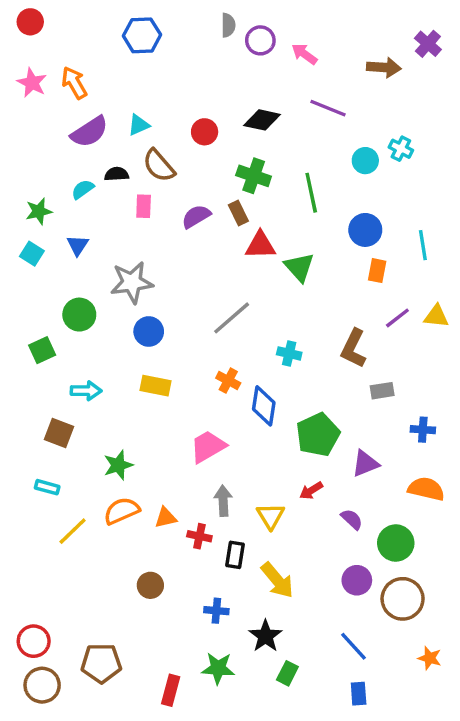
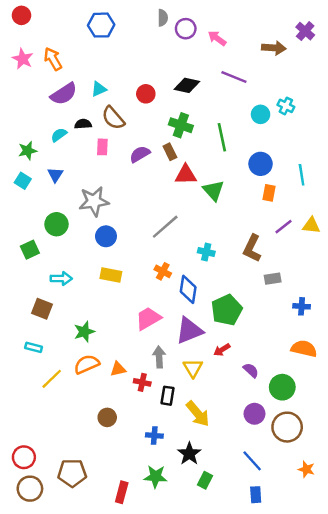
purple triangle: (365, 463) -> (189, 330), moved, size x1.4

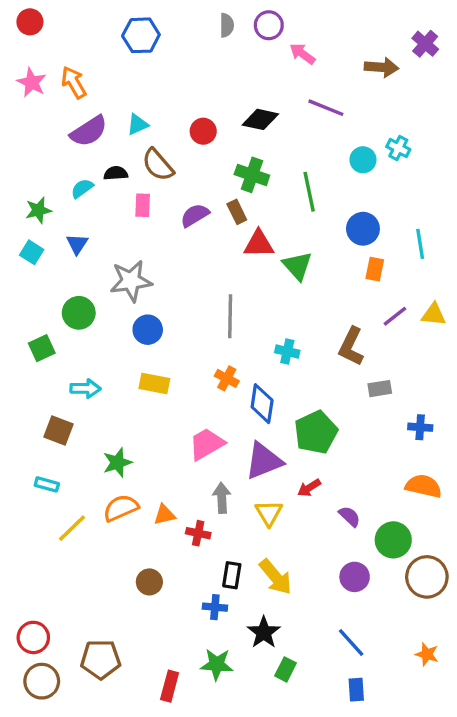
purple circle: (186, 29) -> (269, 25), moved
gray line: (165, 227) -> (230, 316), turned -48
black rectangle: (168, 396) -> (232, 575), moved
brown circle: (287, 427) -> (427, 577), moved

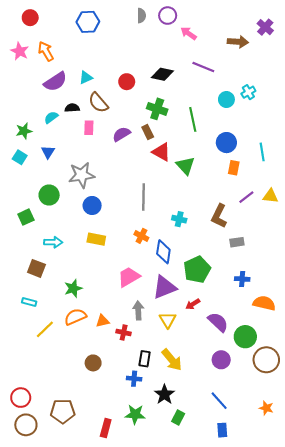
red circle: (30, 22) -> (30, 18), moved
cyan cross: (398, 148) -> (248, 92), turned 32
red triangle: (259, 244) -> (161, 152), turned 30
blue cross: (420, 427) -> (242, 279), moved
purple semicircle: (350, 516) -> (218, 322), size x1.5

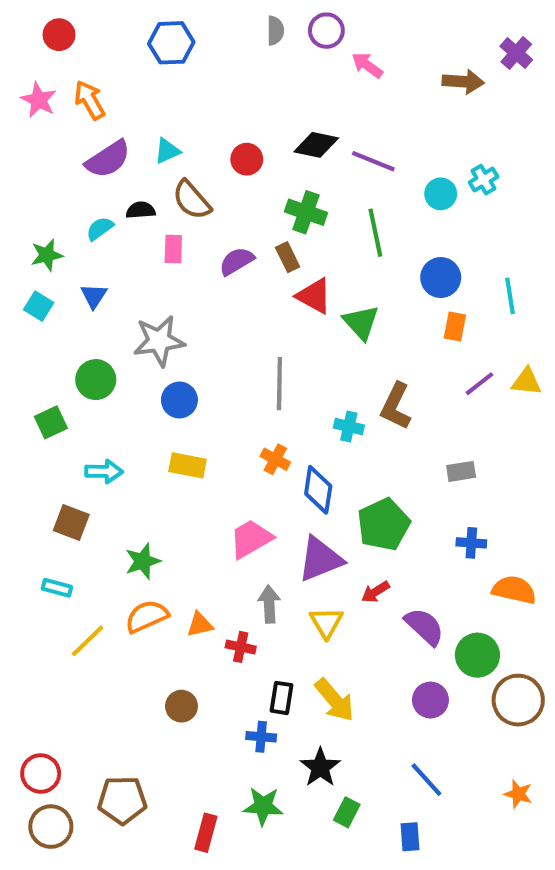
purple line: (203, 67) -> (373, 161), moved
brown L-shape: (219, 216) -> (396, 406), moved
blue rectangle: (222, 430) -> (410, 837), moved

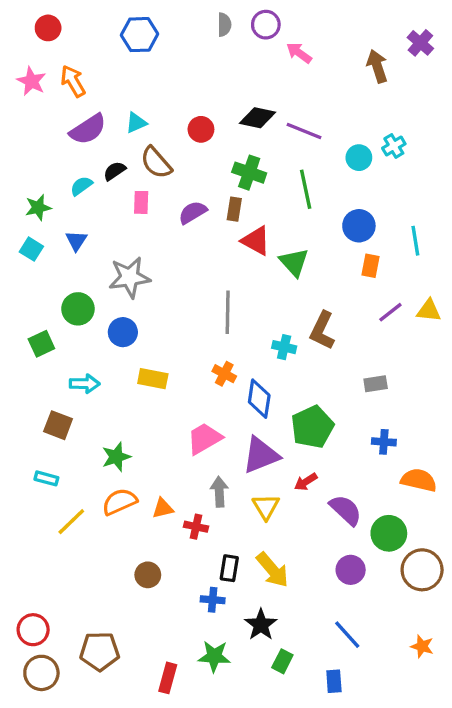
brown arrow: (463, 82) -> (377, 66), turned -112
black semicircle: (141, 210) -> (115, 171), turned -30
brown rectangle: (288, 257) -> (234, 209), turned 35
blue circle: (179, 400) -> (123, 332), moved

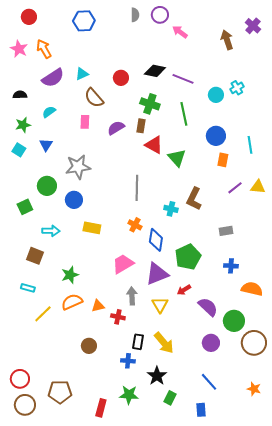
black semicircle: (115, 171) -> (20, 95), moved, turned 32

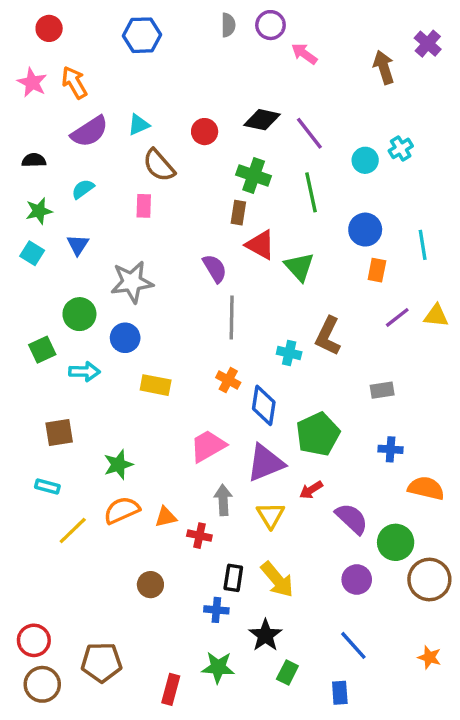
purple line: (183, 79) -> (309, 133), turned 30
purple semicircle: (116, 128) -> (215, 268), moved, turned 90
cyan arrow: (51, 231) -> (85, 372), moved
brown square: (35, 256) -> (59, 432), turned -30

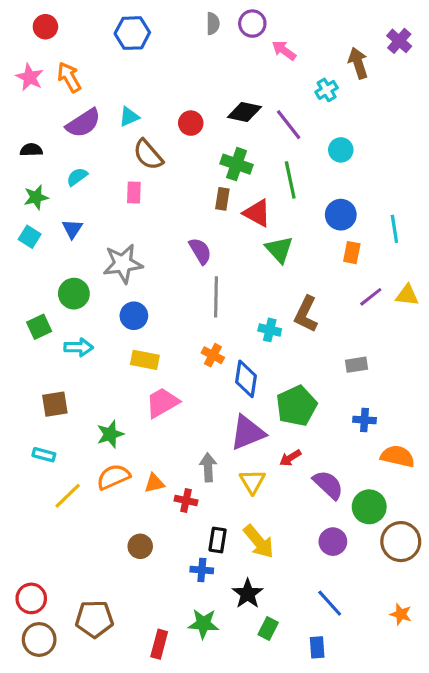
cyan cross: (401, 148) -> (327, 90), moved
red triangle: (260, 245) -> (257, 213), moved
blue circle: (125, 338) -> (134, 316), moved
pink trapezoid: (208, 446) -> (162, 403), moved

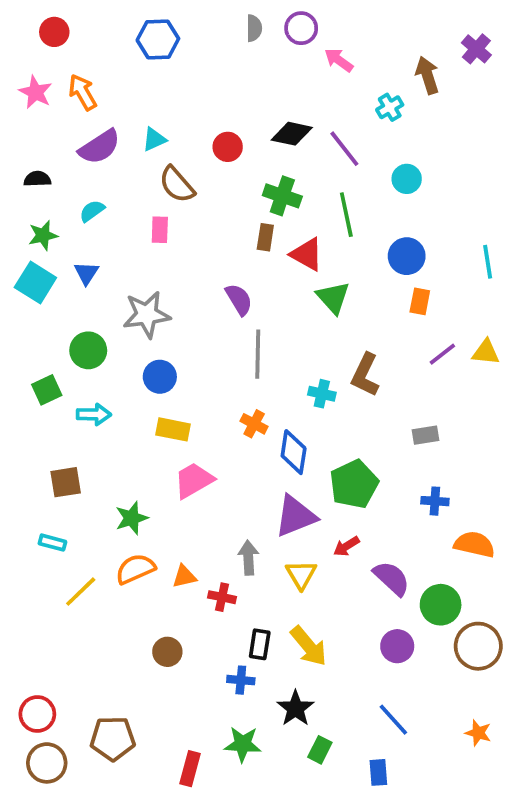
cyan line: (394, 229) -> (488, 262), moved
cyan square: (30, 237) -> (35, 283), size x1.5

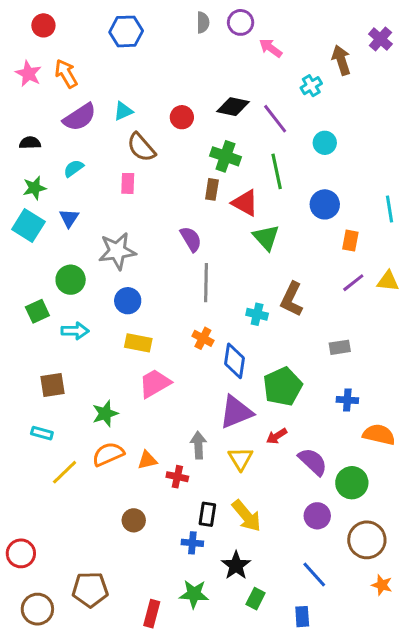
orange rectangle: (420, 301) -> (350, 241), moved
brown circle: (478, 646) -> (367, 540), moved
red circle: (37, 714) -> (21, 553), moved

